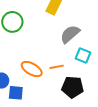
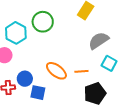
black pentagon: (73, 87) -> (95, 93), turned -30

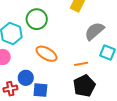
orange ellipse: (56, 71) -> (47, 54), moved
black pentagon: (95, 93) -> (84, 86), moved

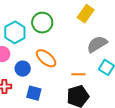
blue circle: (26, 78) -> (23, 69), moved

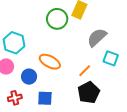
green circle: (42, 23) -> (57, 19), moved
orange line: (78, 74) -> (85, 71), turned -32

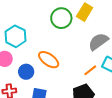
orange line: (85, 71) -> (90, 70), moved

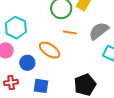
orange line: (90, 70) -> (70, 32), moved, turned 48

